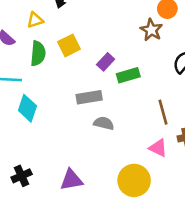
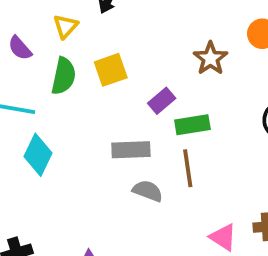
yellow triangle: (35, 20) -> (66, 26), turned -36
brown star: (151, 30) -> (210, 58), moved
brown line: (163, 112) -> (188, 168), moved

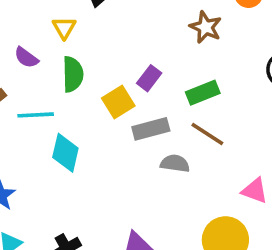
yellow square: (111, 70) -> (118, 102), moved
purple rectangle: (162, 101) -> (149, 78), moved
brown line: (188, 168) -> (207, 134), turned -36

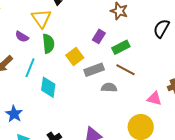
yellow triangle: (64, 28) -> (41, 18), size x1.5
purple rectangle: (149, 78) -> (99, 36), moved
cyan line: (36, 115) -> (30, 68), turned -60

